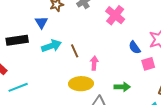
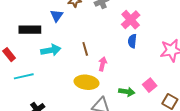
cyan arrow: (51, 46) -> (51, 50), moved
blue semicircle: (135, 47) -> (132, 41), moved, turned 32
pink square: (148, 64) -> (150, 85), moved, turned -32

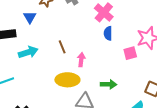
pink square: (150, 85) -> (130, 53), moved, turned 32

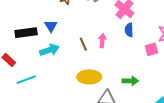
blue triangle: (30, 17) -> (51, 26), moved
pink arrow: (81, 60) -> (102, 41), moved

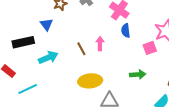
blue triangle: (51, 26) -> (46, 24), moved
green arrow: (130, 81) -> (138, 74), moved

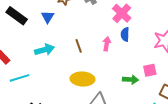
black rectangle: (23, 42) -> (17, 16), moved, turned 40
pink arrow: (100, 44) -> (107, 44), moved
pink square: (150, 48) -> (150, 70), moved

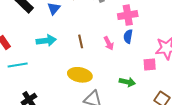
pink cross: (122, 13) -> (128, 15), turned 30
pink arrow: (107, 44) -> (109, 43), turned 136
pink square: (150, 70) -> (150, 65), moved

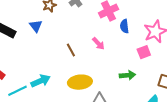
blue semicircle: (128, 36) -> (124, 26), moved
cyan arrow: (46, 41) -> (40, 81), moved

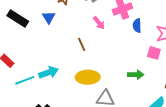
pink arrow: (98, 44) -> (99, 23), moved
pink square: (144, 52) -> (154, 53), turned 32

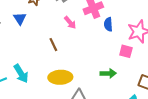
cyan arrow: (49, 72) -> (21, 74), turned 78

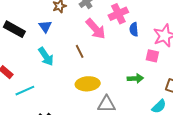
pink arrow: (70, 23) -> (96, 29), size x1.6
cyan arrow: (21, 74) -> (46, 56), moved

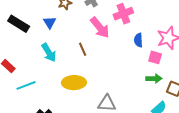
blue semicircle: (134, 29) -> (138, 40), moved
green arrow: (135, 78) -> (154, 79), moved
yellow ellipse: (88, 84) -> (74, 83), moved

